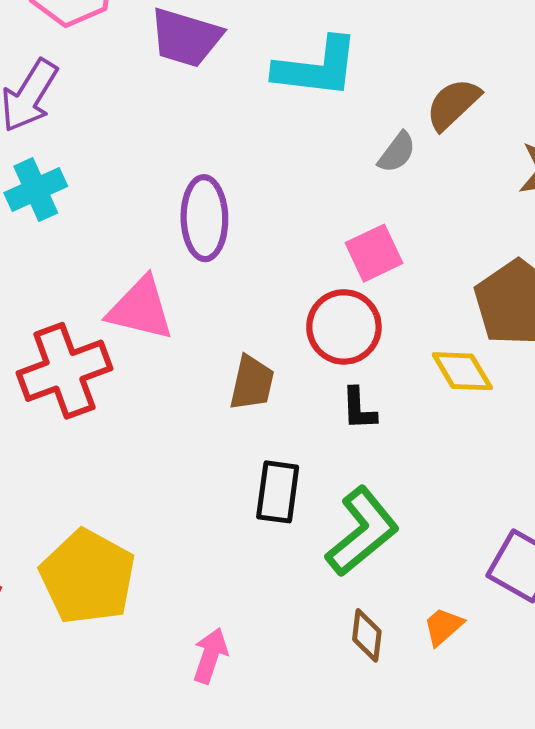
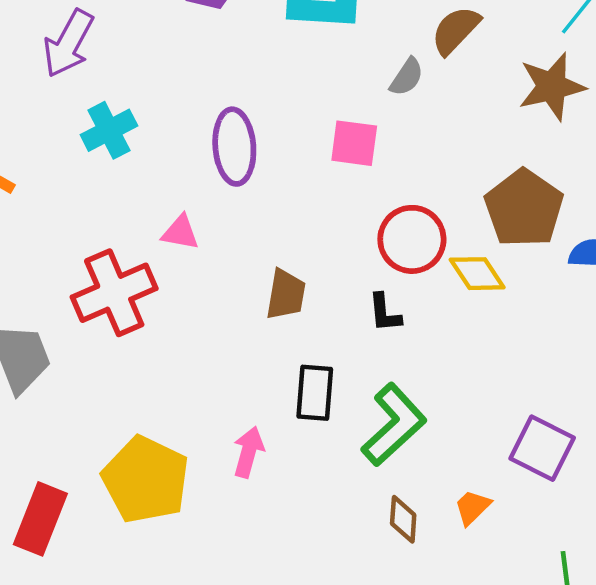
cyan cross: (36, 190) -> (109, 130), moved
pink square: (374, 253) -> (354, 143), moved, turned 36
pink triangle: (140, 309) -> (180, 232), size x0.6
red circle: (344, 327) -> (412, 239), moved
pink arrow: (210, 656) -> (248, 452), moved

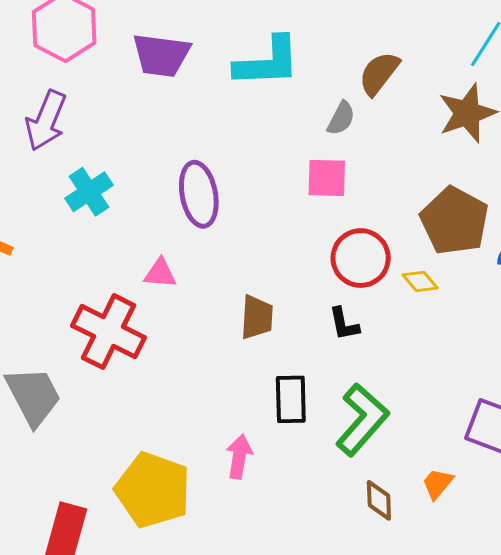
pink square: (354, 143) -> (327, 178), moved
yellow diamond: (477, 274) -> (420, 281), size x0.7
red cross: (114, 293) -> (109, 332), turned -34

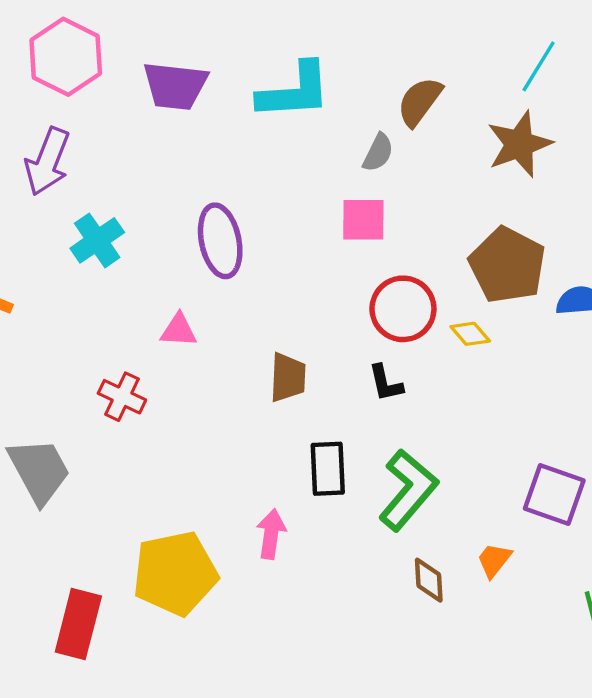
red cross: (109, 332) -> (122, 397), size x0.6
yellow pentagon: (153, 490) -> (175, 573), turned -30

